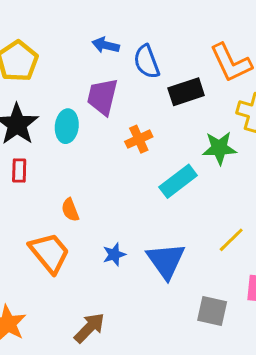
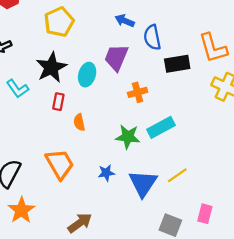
green star: (219, 148) -> (128, 137), moved
red rectangle: (19, 171) -> (58, 102), moved
orange semicircle: (70, 210) -> (79, 122), moved
yellow line: (231, 240) -> (177, 175), moved

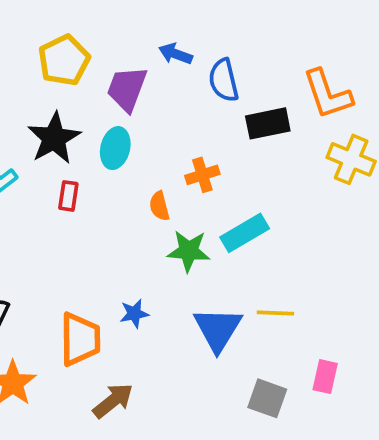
purple trapezoid: (116, 57) -> (127, 89), moved
orange semicircle: (79, 122) -> (159, 206), moved
orange trapezoid: (60, 164) -> (80, 339), moved, turned 32
blue star: (106, 173) -> (134, 314), moved
yellow line: (177, 175) -> (275, 313), turned 40

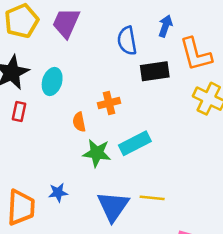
blue arrow: (176, 54) -> (165, 26), moved, turned 85
purple trapezoid: (127, 89) -> (66, 23), moved

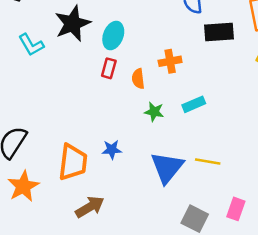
red rectangle: (19, 112) -> (109, 68), moved
cyan rectangle: (135, 143) -> (194, 104), size x0.7
green star: (97, 153) -> (154, 112), size x0.7

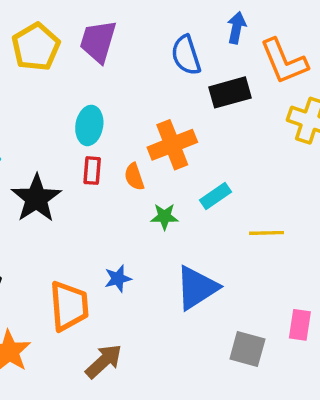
black star: (73, 24) -> (36, 198), moved
orange cross: (170, 61) -> (172, 145), size x1.5
yellow line: (208, 161) -> (266, 233), moved
blue triangle: (167, 167) -> (197, 288), turned 30

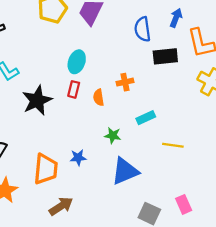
orange cross: (172, 145) -> (125, 82), size x0.6
green star: (165, 217) -> (113, 136), moved
pink rectangle: (300, 325) -> (184, 204), turned -42

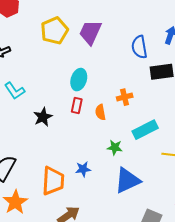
black star: (37, 100) -> (43, 117), size x0.7
cyan rectangle: (146, 118) -> (145, 130), size x1.4

